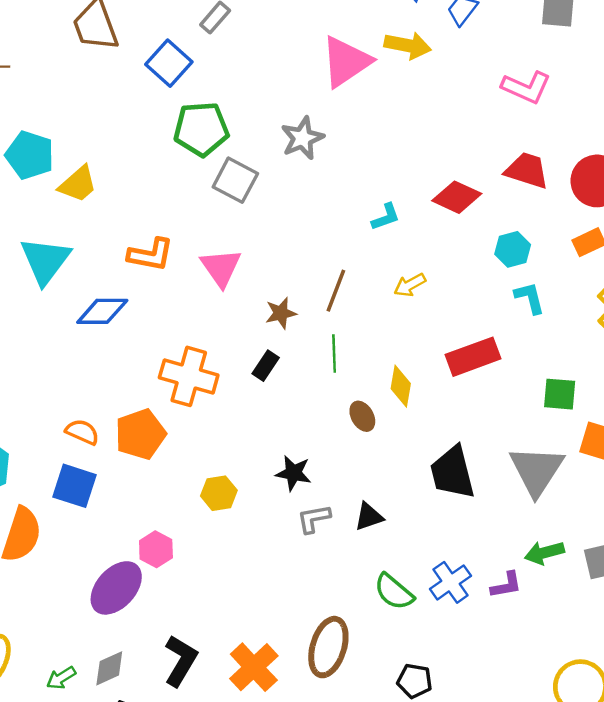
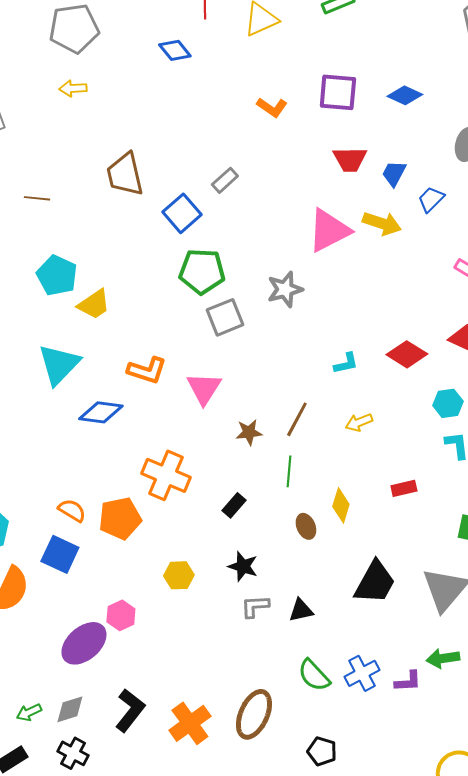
gray square: (235, 180) -> (225, 317), turned 33
red rectangle: (473, 357) -> (404, 488), size x0.6
black rectangle: (266, 366) -> (234, 505), moved
black trapezoid: (452, 473) -> (375, 582), turned -144

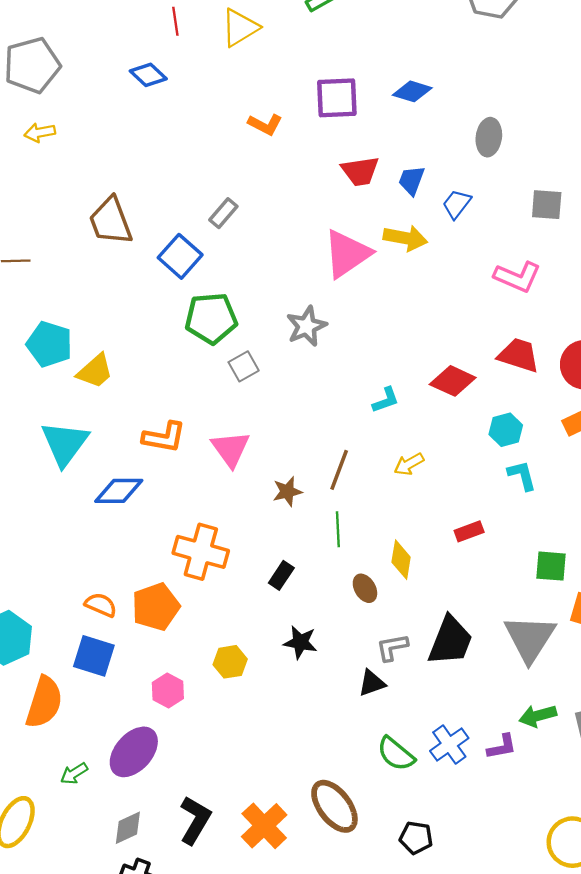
gray square: (225, 317) -> (244, 366), size x0.7
gray L-shape: (255, 606) -> (392, 647), moved
pink hexagon: (121, 615) -> (168, 691), moved
green arrow: (29, 712) -> (74, 773), moved
brown ellipse: (254, 714) -> (334, 806), turned -54

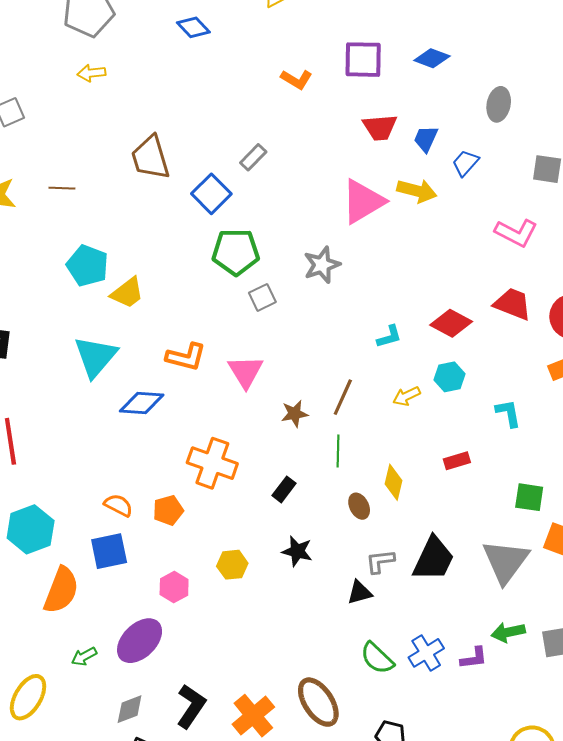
cyan hexagon: (506, 430) -> (449, 377), moved
orange pentagon: (156, 607) -> (168, 510), size x0.7
blue square: (94, 656) -> (109, 551), turned -33

